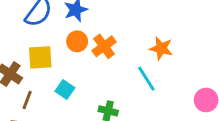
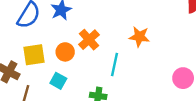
orange circle: (77, 41) -> (65, 52), moved
cyan line: (146, 79) -> (114, 65), moved, turned 50

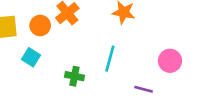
cyan line: (114, 65) -> (110, 59), moved

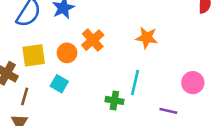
green cross: (74, 76) -> (114, 100), moved

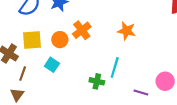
pink circle: (193, 83) -> (165, 81), moved

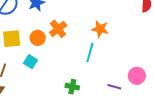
cyan line: (115, 67) -> (90, 52), moved
green cross: (97, 81) -> (72, 87), moved

